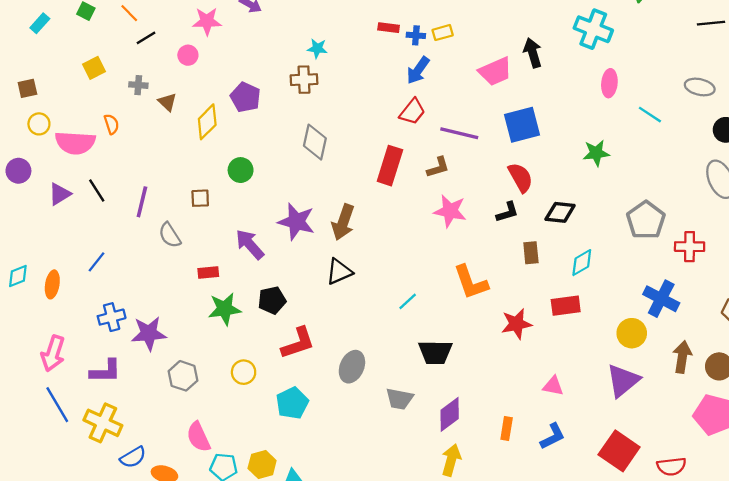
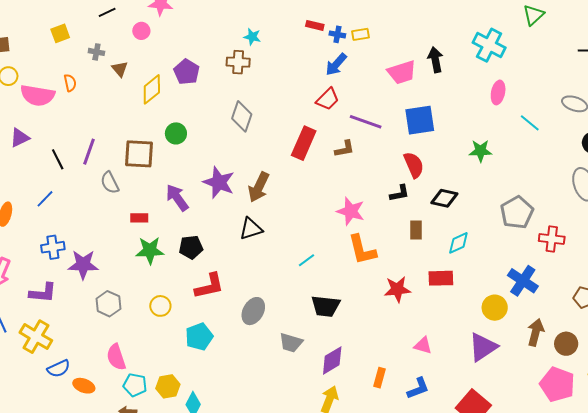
black line: (97, 191) -> (58, 159), moved
brown square: (200, 198) -> (139, 154), size x1.8
pink star: (450, 211) -> (351, 211), moved

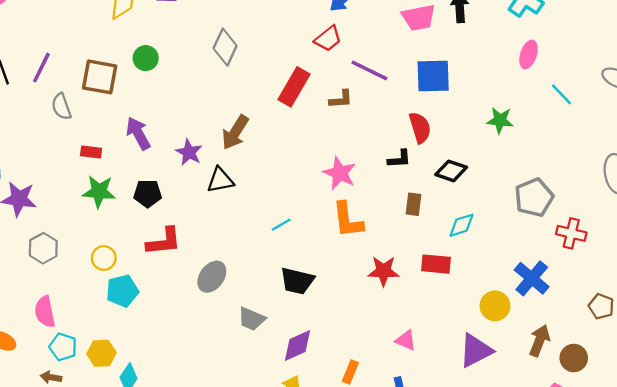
purple star: (219, 182) -> (189, 152), moved, size x0.7
cyan pentagon: (199, 337) -> (122, 291), moved

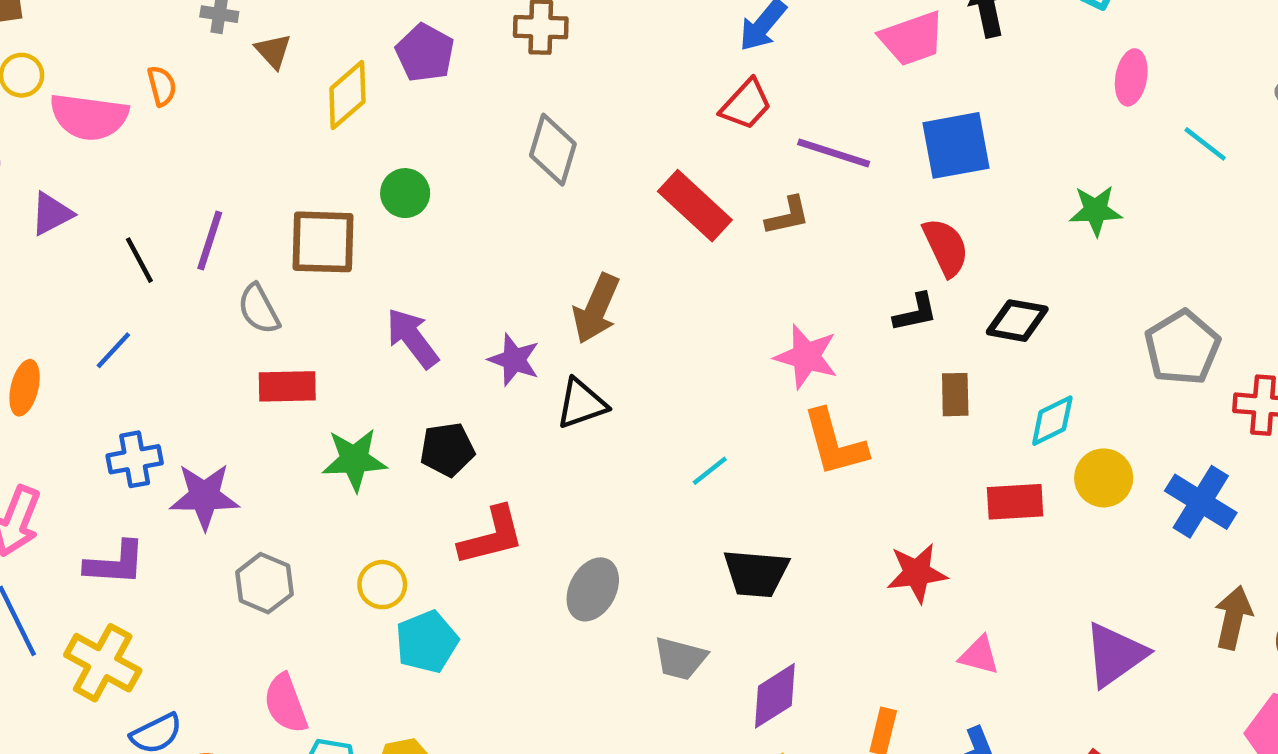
red rectangle: (294, 87) -> (695, 206), turned -69
red rectangle: (91, 152) -> (287, 386), moved, size x1.4
red star: (384, 271) -> (917, 573), moved
yellow circle: (495, 306) -> (1104, 478), moved

